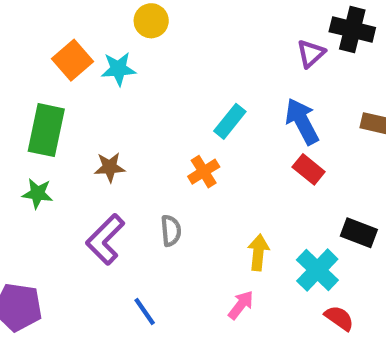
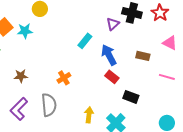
cyan rectangle: (230, 121) -> (85, 41), moved
gray semicircle: (171, 231) -> (49, 105), size x1.6
black rectangle: (359, 233) -> (131, 97), moved

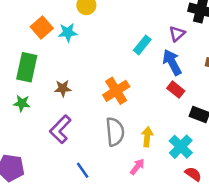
purple triangle: (113, 24) -> (177, 34), moved
orange cross: (64, 78) -> (116, 91), size x1.5
gray semicircle: (49, 105) -> (115, 132), moved

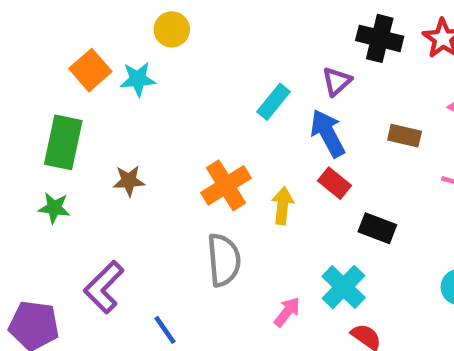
purple L-shape: (60, 129) -> (104, 287), moved
yellow arrow: (147, 137) -> (283, 206), moved
pink arrow: (137, 167) -> (287, 312), moved

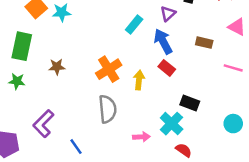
black rectangle: (377, 228) -> (190, 103), moved
pink arrow: (287, 312) -> (141, 137), turned 49

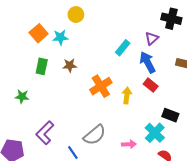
green rectangle: (22, 46) -> (42, 66), moved, size x0.7
brown star: (57, 67) -> (70, 65), moved
gray semicircle: (108, 109) -> (95, 135), moved, turned 55

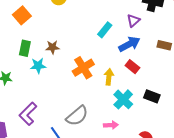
cyan star: (60, 37) -> (38, 66), moved
blue arrow: (148, 62) -> (129, 44), turned 90
cyan cross: (155, 133) -> (123, 99), moved

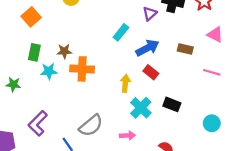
purple triangle: (133, 21) -> (150, 14), moved
orange cross: (83, 68) -> (82, 69), moved, turned 35

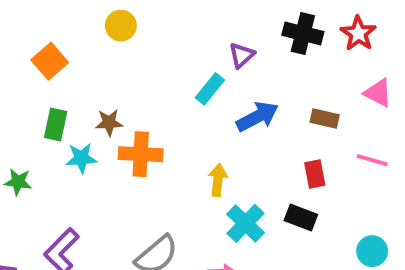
purple triangle: (150, 14) -> (242, 55), moved
red rectangle: (151, 72) -> (315, 174), moved, turned 40

